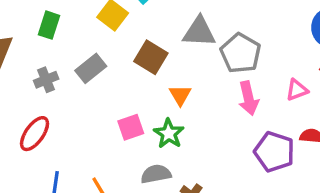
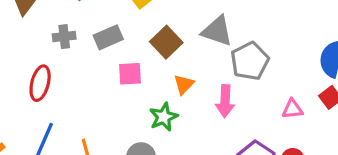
pink arrow: (248, 98) -> (225, 101), moved
pink square: (131, 127) -> (130, 74), moved
red ellipse: (35, 134) -> (40, 83), turned -36

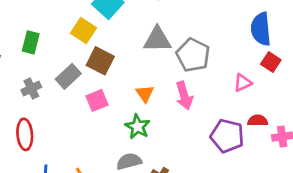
brown square: (166, 42) -> (100, 61), moved

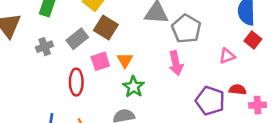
orange triangle: (145, 94) -> (125, 60), moved
red ellipse: (25, 134) -> (76, 82), moved

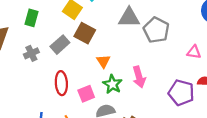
pink triangle: (227, 56) -> (194, 52), turned 32
pink square: (100, 61) -> (86, 94), moved
pink arrow: (176, 63) -> (139, 77), moved

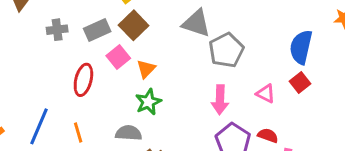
pink arrow: (139, 77) -> (220, 100), moved
pink square: (86, 94) -> (118, 57), moved, turned -35

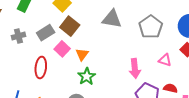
gray pentagon: (226, 50) -> (151, 27), moved

